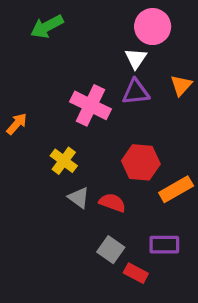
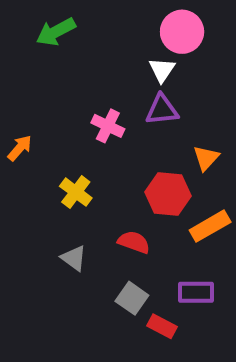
orange triangle: (181, 85) -> (206, 158), moved
pink cross: (91, 105) -> (108, 126), size x0.7
gray triangle: (79, 198) -> (74, 258), moved

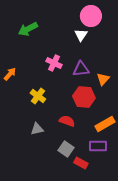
green arrow: (56, 32) -> (28, 29), moved
purple triangle: (162, 110) -> (81, 69), moved
orange rectangle: (210, 226) -> (105, 124), moved
gray triangle: (74, 258) -> (37, 129), turned -48

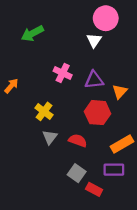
gray triangle: (37, 129) -> (50, 137), moved, turned -40

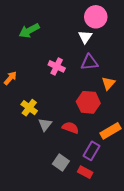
purple triangle: (94, 80) -> (89, 62), moved
yellow cross: (44, 111) -> (29, 108), moved
purple rectangle: (114, 170) -> (92, 151), moved, turned -60
gray square: (77, 173) -> (61, 163), moved

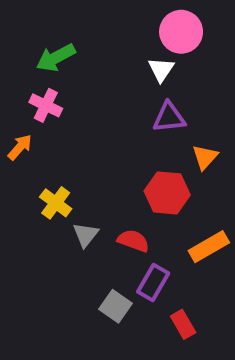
pink cross: (57, 66) -> (46, 105), moved
purple rectangle: (92, 151) -> (153, 282), moved
red rectangle: (85, 172) -> (183, 324), moved, turned 32

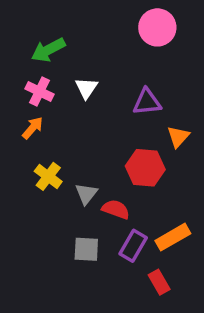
white triangle: (161, 70) -> (86, 88), moved
orange arrow: (20, 147) -> (33, 128), moved
gray triangle: (86, 235) -> (86, 194), moved
orange rectangle: (209, 247) -> (173, 237), moved
gray square: (115, 306) -> (86, 249), moved, turned -32

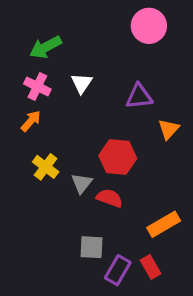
red hexagon: (145, 168) -> (118, 157), moved
purple rectangle: (133, 246) -> (118, 270), moved
gray square: (86, 249) -> (91, 247), moved

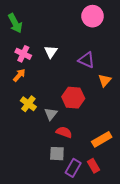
green arrow: (46, 47) -> (15, 23), moved, turned -90
purple triangle: (139, 96) -> (86, 60), turned 30
red semicircle: (110, 198) -> (64, 132), moved

